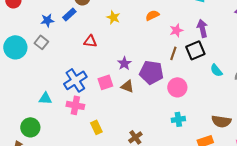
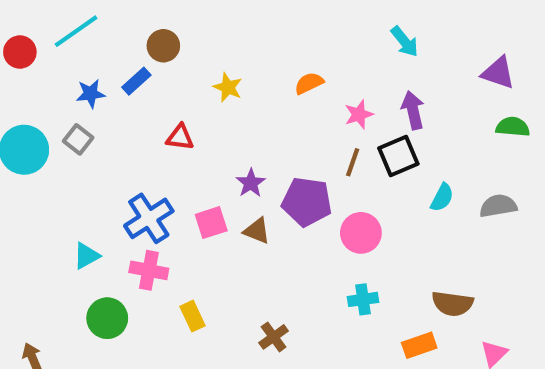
cyan semicircle: (216, 70) -> (442, 198), turned -112
cyan triangle: (45, 98) -> (86, 256), turned -32
green circle: (30, 127) -> (107, 318), moved

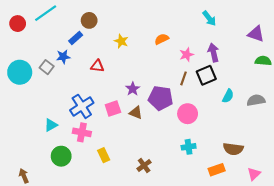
blue star: (91, 94) -> (63, 57), moved

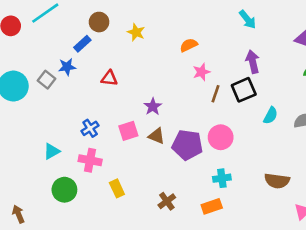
yellow star: (121, 41) -> (136, 32), moved
pink star: (187, 55) -> (201, 72), moved
purple pentagon: (161, 98) -> (187, 145), moved
blue cross: (82, 106) -> (90, 128), size x0.6
orange rectangle: (217, 170) -> (212, 206), moved

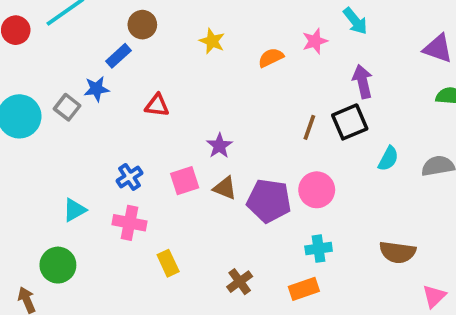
yellow star: (136, 32) -> (212, 41), moved
pink star: (201, 72) -> (315, 41), moved
green circle: (64, 190) -> (58, 265), moved

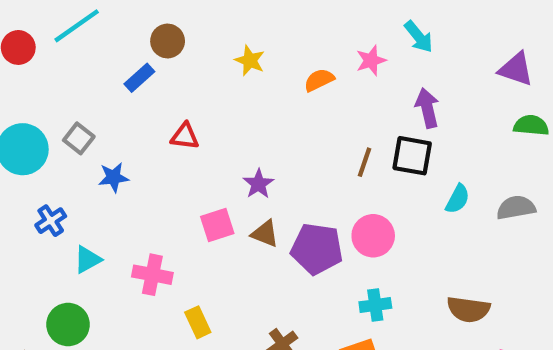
blue star: (96, 89) -> (113, 177), moved
black square: (350, 122) -> (412, 156), turned 33
blue cross: (129, 177) -> (51, 221), moved

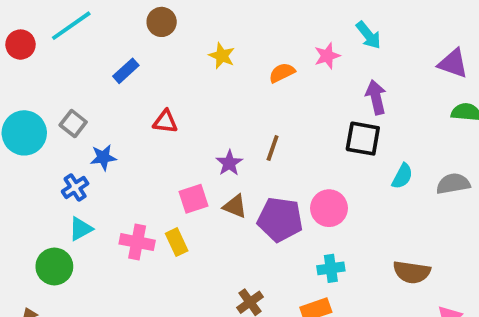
brown circle: (168, 41) -> (162, 22), moved
brown line: (364, 162) -> (273, 148), moved
blue cross: (51, 221) -> (75, 187), moved
yellow rectangle: (198, 322) -> (177, 242), moved
green circle: (68, 324) -> (54, 266), moved

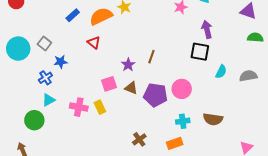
orange semicircle: (282, 73) -> (101, 16), moved, size x1.6
red triangle: (165, 122) -> (94, 42), turned 32
brown semicircle: (412, 272) -> (213, 119), moved

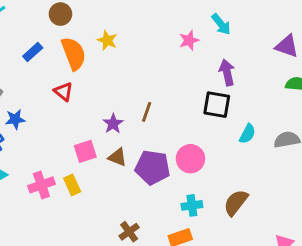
orange semicircle: (101, 16) -> (74, 53), turned 95
pink cross: (79, 107) -> (41, 185), turned -30
brown semicircle: (213, 119) -> (236, 202), turned 120

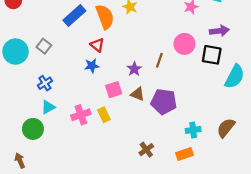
blue rectangle: (33, 52) -> (74, 16), size x1.5
purple arrow: (227, 72) -> (219, 31), turned 96
blue star: (15, 119) -> (92, 66), moved
cyan semicircle: (247, 134) -> (235, 77), size x1.6
pink circle: (190, 159) -> (184, 44), moved

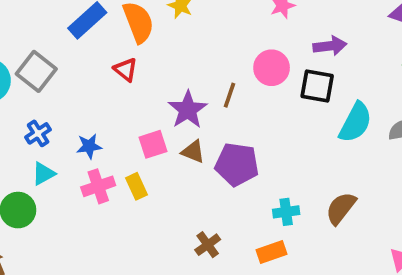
gray square: (44, 46) -> (36, 71), size x1.5
blue star: (92, 66) -> (89, 146), moved
purple star: (134, 69) -> (188, 110), size x1.5

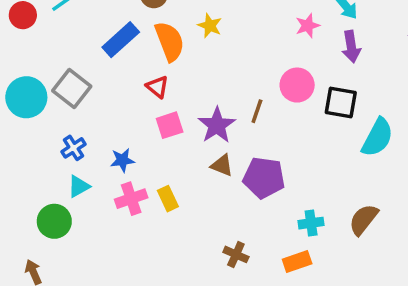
purple arrow: (330, 46) -> (351, 47), moved, turned 88
pink square: (153, 144) -> (170, 125), moved
brown cross: (208, 245) -> (236, 254), turned -30

